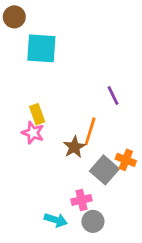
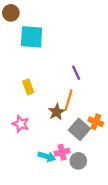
purple line: (113, 96) -> (76, 73), moved
pink star: (33, 133) -> (21, 124), moved
cyan arrow: (56, 220) -> (47, 157), moved
gray circle: (93, 221) -> (78, 161), moved

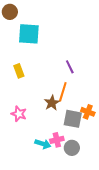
yellow rectangle: (28, 87) -> (19, 71), moved
gray square: (79, 129) -> (73, 119), turned -30

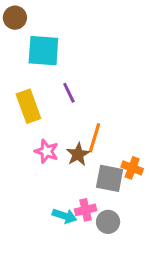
purple line: (70, 67) -> (69, 93), moved
yellow rectangle: (19, 71) -> (28, 106), size x1.5
pink star: (19, 114) -> (46, 151), moved

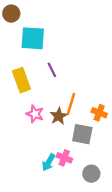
orange cross: (132, 168) -> (99, 113), moved
pink cross: (86, 210) -> (64, 158), turned 35
cyan arrow: (64, 216) -> (48, 162), turned 102
gray circle: (108, 222) -> (91, 174), moved

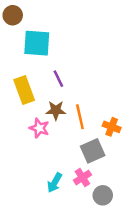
orange line: (71, 104) -> (80, 117), turned -30
brown star: (59, 116) -> (56, 110), moved, turned 30
gray square: (82, 134) -> (93, 151), turned -35
pink cross: (64, 158) -> (82, 178), moved, turned 35

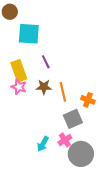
pink star: (39, 128) -> (19, 87), moved
gray circle: (103, 195) -> (81, 154), size x1.6

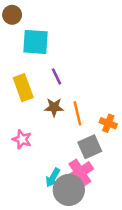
pink star: (19, 87) -> (22, 139), moved
pink cross: (65, 140) -> (80, 173), size x1.5
gray circle: (81, 154) -> (69, 190), moved

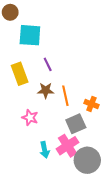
pink star: (22, 139) -> (30, 118), moved
cyan arrow: (53, 178) -> (45, 150), turned -42
gray circle: (69, 190) -> (87, 160), moved

